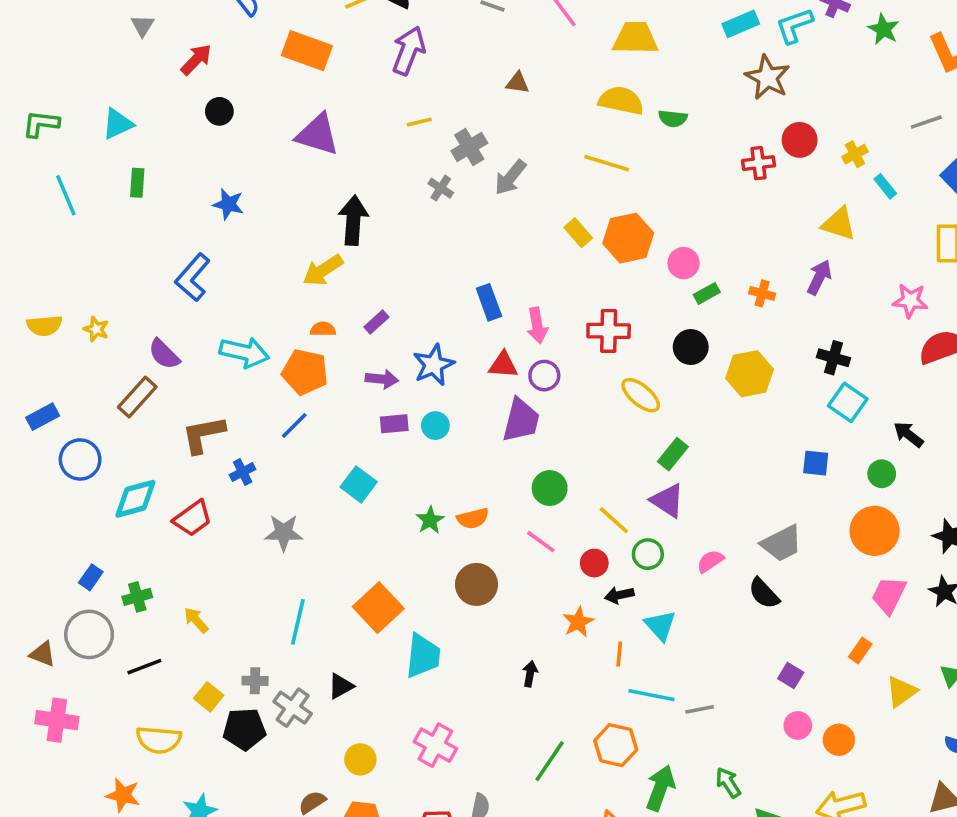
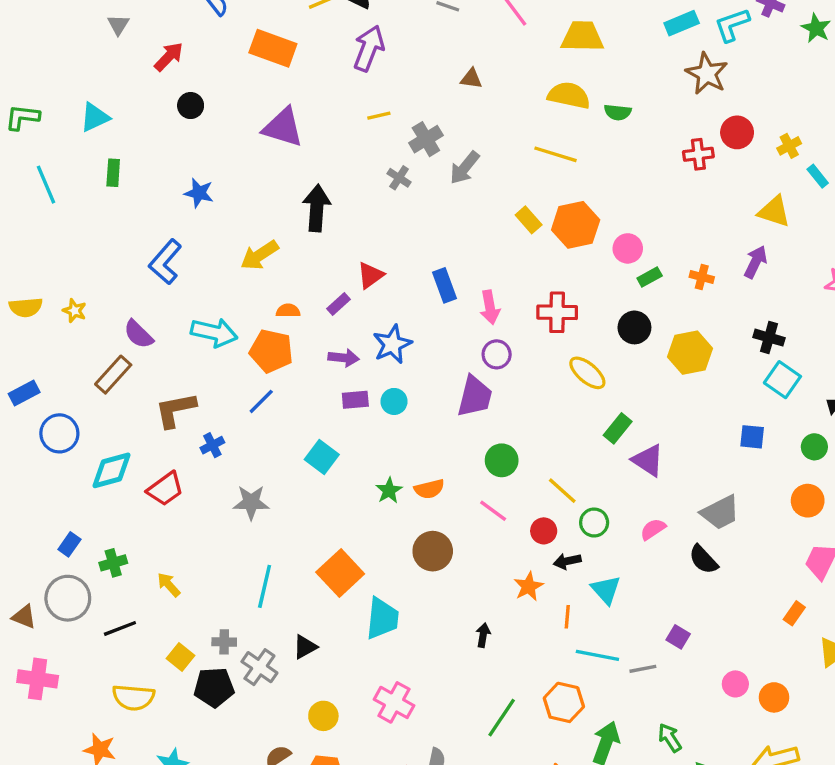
yellow arrow: (323, 270) -> (259, 255), moved
red triangle: (503, 365) -> (370, 275), moved, turned -40
purple triangle: (667, 501) -> (648, 460), moved
orange circle: (875, 531) -> (808, 501), size x0.7
purple square: (791, 675) -> (678, 637), moved

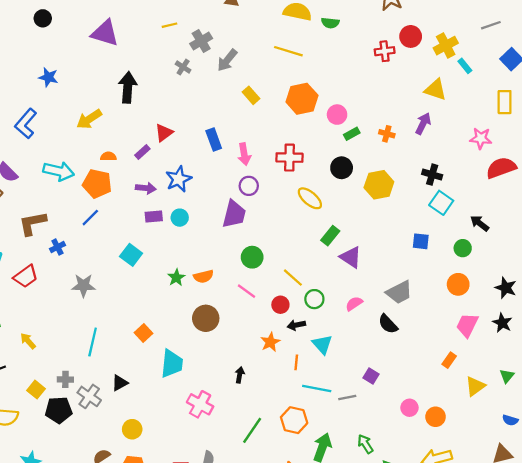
yellow cross: (789, 146) -> (446, 46), size x1.5
yellow rectangle: (529, 220) -> (251, 95), moved
orange square: (340, 573) -> (143, 333), size x0.6
pink cross: (394, 702) -> (200, 404), moved

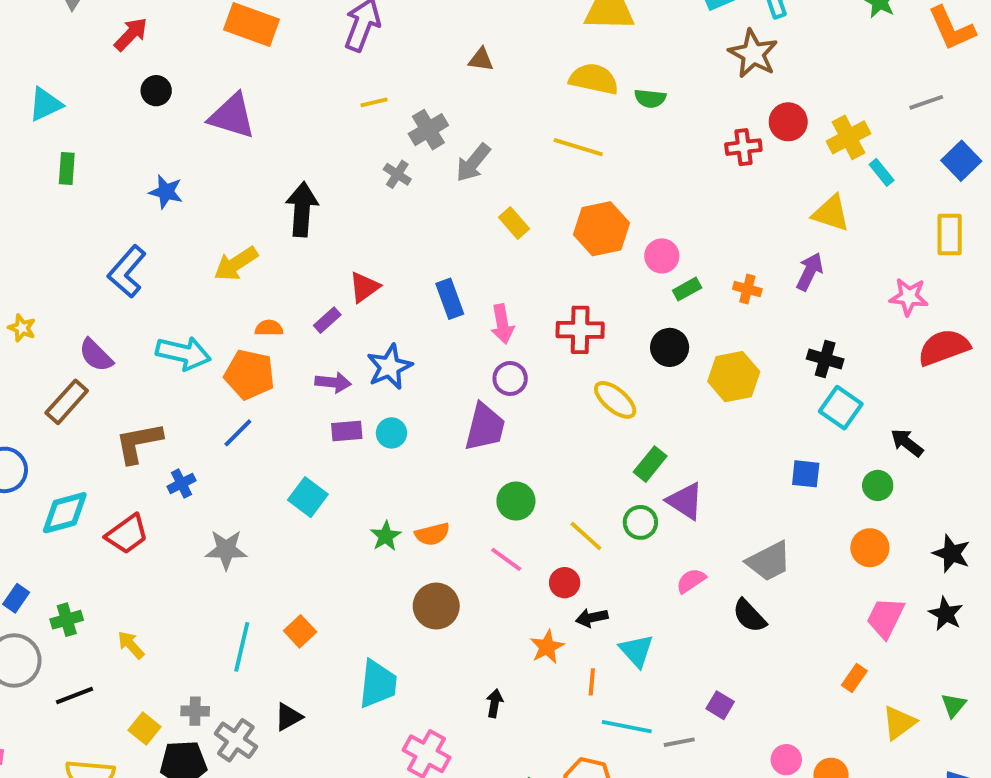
purple triangle: (105, 33) -> (232, 116), moved
green circle: (314, 299) -> (640, 522), moved
orange square: (143, 333) -> (300, 631), moved

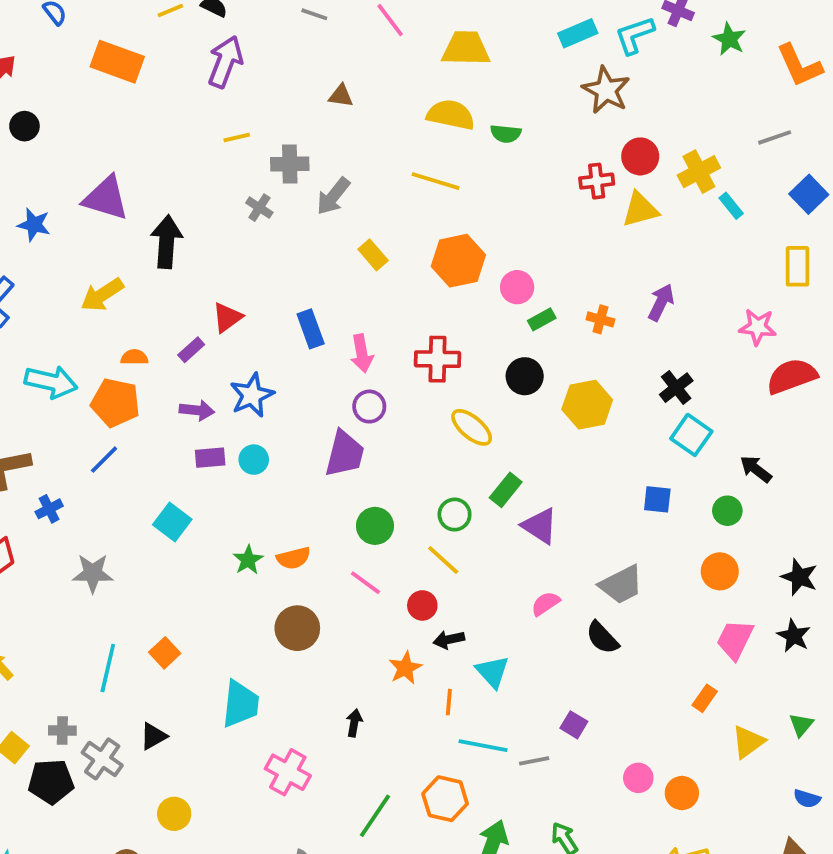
purple triangle: (232, 116) -> (106, 198), moved
gray cross: (428, 130) -> (290, 164), turned 30
yellow triangle: (831, 213) -> (640, 209), moved, turned -33
black cross: (825, 359) -> (676, 388), turned 36
green circle: (640, 522) -> (455, 515), moved

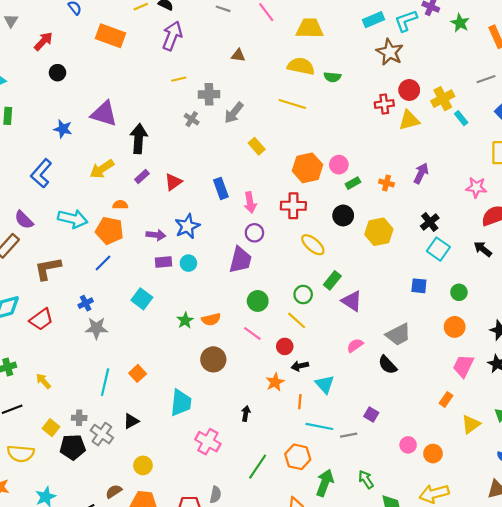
orange hexagon: (458, 261) -> (307, 168), moved
purple rectangle: (191, 350) -> (142, 177), moved
black arrow: (756, 469) -> (483, 249), moved
blue cross: (49, 509) -> (86, 303), moved

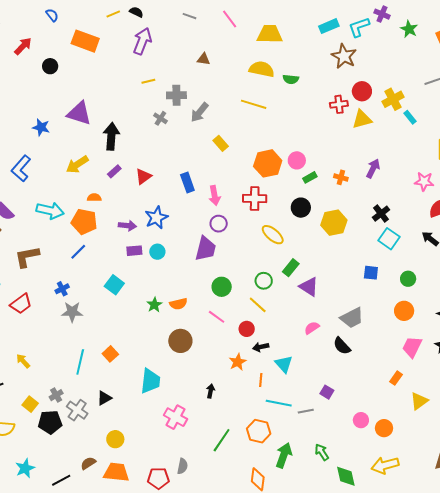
black circle: (57, 73) -> (50, 66), moved
gray cross: (79, 418) -> (56, 395), turned -32

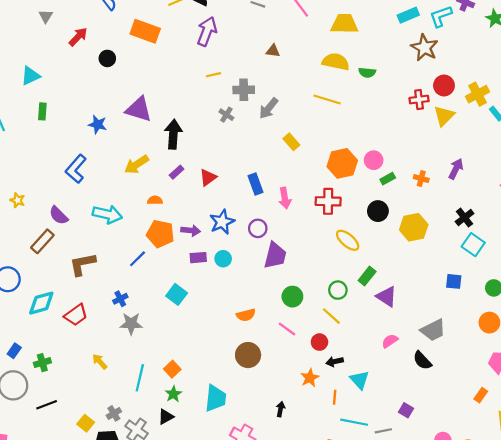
yellow triangle: (362, 119) -> (444, 116), turned -30
orange pentagon: (84, 222) -> (160, 234), moved
purple circle: (219, 224) -> (258, 228), moved
green star: (154, 305) -> (173, 394), moved
yellow arrow: (23, 361) -> (100, 362), moved

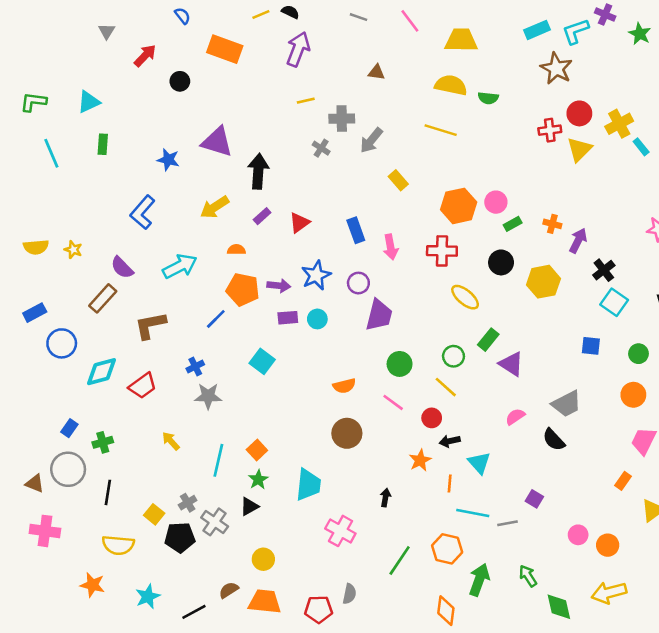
purple arrow: (456, 169) -> (578, 241), moved
cyan arrow: (107, 214) -> (180, 266), turned -40
black line: (47, 405) -> (108, 492), turned -60

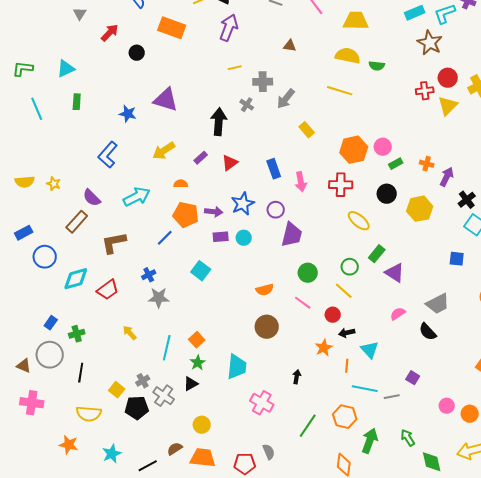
black arrow: (258, 171) -> (219, 122), moved
gray semicircle: (349, 594) -> (269, 452), turned -35

